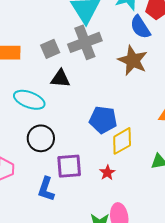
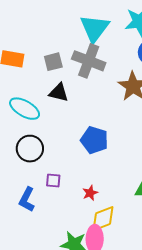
gray cross: (85, 42) -> (89, 61), turned 32
yellow diamond: (122, 141) -> (103, 219), moved
purple square: (69, 166) -> (53, 181), size x0.6

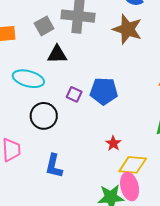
purple square: (53, 181) -> (74, 94), moved, turned 35
yellow diamond: (103, 219) -> (133, 165), turned 40

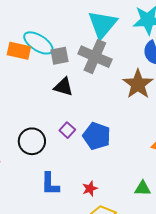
cyan ellipse: (28, 79) -> (38, 43), moved
blue L-shape: (54, 166) -> (50, 184), moved, turned -30

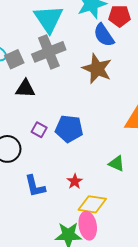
gray cross: (95, 57) -> (49, 52), turned -32
green triangle: (143, 188) -> (117, 164), moved, turned 36

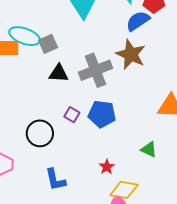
blue semicircle: (104, 35) -> (138, 21), turned 90
gray cross: (49, 52) -> (96, 70), moved
blue L-shape: (35, 186) -> (55, 180), moved

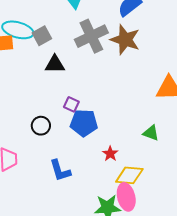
gray cross: (96, 70) -> (91, 36), moved
blue pentagon: (102, 114) -> (84, 123), moved
black circle: (40, 133) -> (41, 126), size x0.7

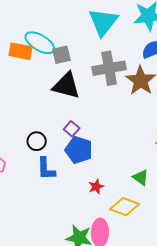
black triangle: (55, 64) -> (66, 86), size x1.4
blue L-shape: (60, 171) -> (46, 169), moved
yellow diamond: (129, 175) -> (125, 207), moved

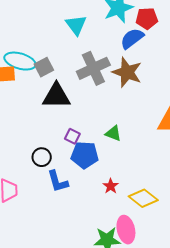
cyan triangle: (103, 22) -> (76, 25), size x0.7
green triangle: (141, 177) -> (113, 133), moved
yellow diamond: (125, 207) -> (143, 198), turned 32

